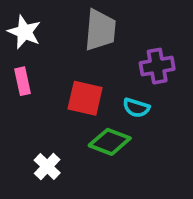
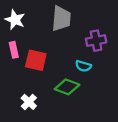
red square: (85, 98) -> (36, 60), moved

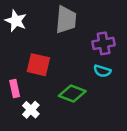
pink rectangle: (14, 50) -> (15, 88), moved
cyan semicircle: (83, 66) -> (102, 71), moved

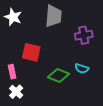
cyan semicircle: (102, 71) -> (82, 68), moved
white cross: (31, 110) -> (16, 92), moved

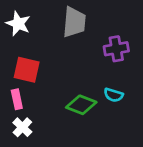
red square: (31, 52) -> (27, 70), moved

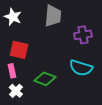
cyan semicircle: (113, 95) -> (81, 68), size x1.6
green diamond: (81, 105) -> (45, 79), moved

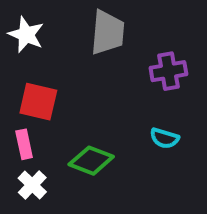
cyan semicircle: (81, 68) -> (164, 138), size x0.6

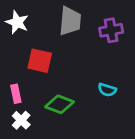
purple cross: (168, 71) -> (111, 30), moved
red square: (38, 102) -> (40, 61), moved

